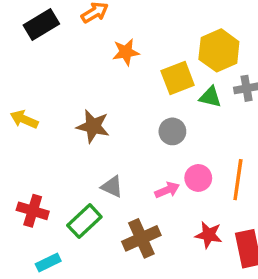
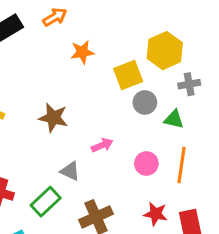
green triangle: (210, 97) -> (174, 119), moved
gray circle: (172, 131) -> (145, 102), moved
pink arrow: (167, 190) -> (102, 145), moved

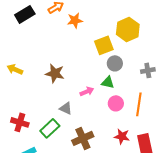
orange star: (82, 52) -> (75, 20), moved
gray cross: (189, 84) -> (148, 70), moved
green triangle: (174, 119) -> (108, 82), moved

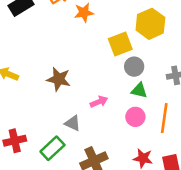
green triangle: (108, 82) -> (139, 90), moved
red cross: (20, 122) -> (15, 141), turned -30

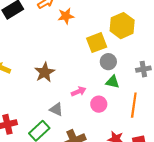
brown star: (59, 79) -> (45, 72), turned 30
pink circle: (135, 117) -> (99, 104), moved

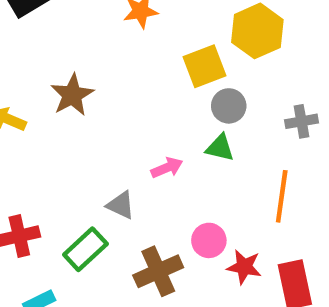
brown star: (45, 72) -> (72, 95), moved
green triangle: (113, 82) -> (220, 148), moved
pink circle: (99, 104) -> (209, 240), moved

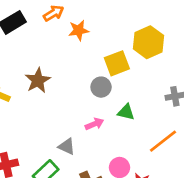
gray circle: (229, 106) -> (101, 87), moved
orange line: (282, 196) -> (163, 141), turned 44

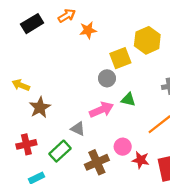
brown star: (38, 80) -> (40, 107), moved
pink arrow: (94, 124) -> (101, 110), size x1.5

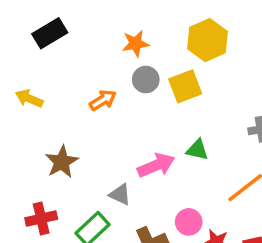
orange arrow: (67, 16) -> (103, 100), moved
yellow hexagon: (147, 40) -> (208, 40), moved
gray circle: (107, 78) -> (146, 80), moved
yellow arrow: (21, 85) -> (29, 98), moved

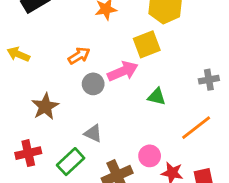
gray circle: (146, 80) -> (93, 84), moved
pink arrow: (156, 165) -> (123, 71), moved

